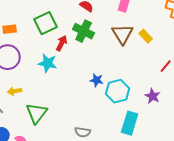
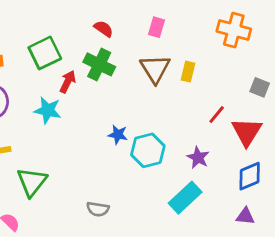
yellow rectangle: (146, 36) -> (188, 72), turned 56
cyan rectangle: (130, 123) -> (185, 198), moved, turned 30

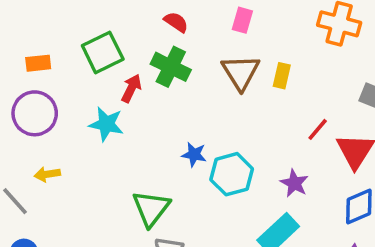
green triangle: (32, 182) -> (151, 208), moved

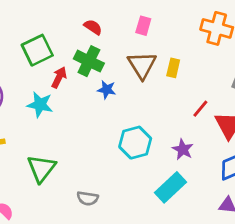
blue star: (194, 155) -> (107, 90), moved
green triangle: (151, 208) -> (41, 168), moved

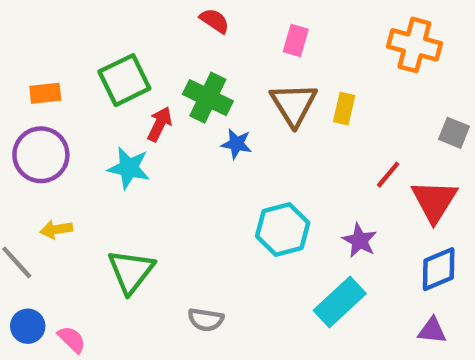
red semicircle: (93, 27) -> (215, 21), moved

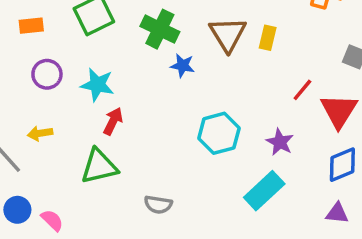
red arrow: (160, 124) -> (113, 121), moved
purple circle: (41, 155) -> (47, 74), moved, size x0.7
green triangle: (131, 271) -> (99, 166), turned 39

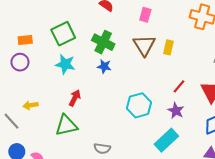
blue star: (182, 66) -> (104, 66), moved
purple circle: (47, 74) -> (20, 62), moved
cyan star: (97, 85) -> (65, 64), moved
red line: (302, 90) -> (179, 86), moved

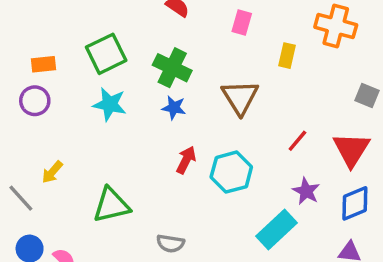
brown triangle: (144, 45) -> (240, 97), moved
yellow rectangle: (168, 47) -> (287, 56), moved
red arrow: (75, 98) -> (186, 160), moved
yellow arrow: (30, 105) -> (52, 172), turned -40
purple star: (176, 111) -> (306, 191), moved

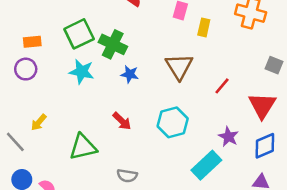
yellow rectangle: (287, 56) -> (204, 27), moved
green cross: (172, 68) -> (113, 44), moved
red line: (297, 141) -> (222, 86), moved
red arrow: (186, 160) -> (122, 121), moved, turned 108

